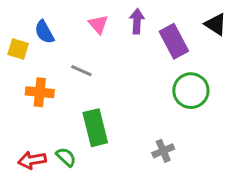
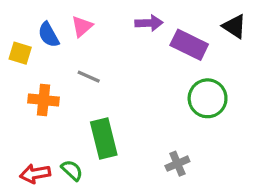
purple arrow: (137, 21) -> (149, 23), turned 85
pink triangle: (98, 24) -> (82, 26), moved, turned 30
purple rectangle: (174, 41) -> (189, 45), turned -36

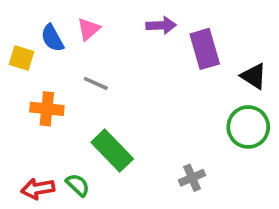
black triangle: (234, 26) -> (254, 76), moved
purple rectangle: (189, 45) -> (205, 49), turned 48
green circle: (208, 98) -> (248, 127), moved
green rectangle: (104, 139) -> (112, 151), turned -30

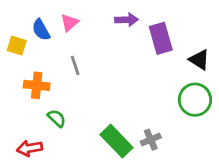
gray line: (96, 83) -> (75, 65), turned 48
green rectangle: (112, 151) -> (117, 141), moved
green semicircle: (78, 185) -> (57, 118), moved

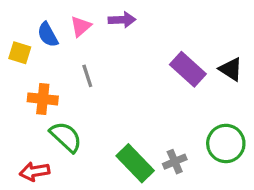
purple arrow: (127, 20) -> (122, 20), moved
purple rectangle: (161, 38) -> (188, 69), moved, turned -32
green circle: (195, 100) -> (226, 143), moved
green semicircle: (57, 118) -> (66, 137), size x1.5

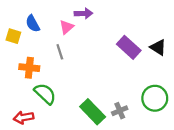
pink triangle: (81, 26) -> (67, 27), moved

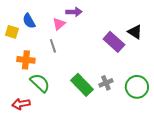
black triangle: (158, 47) -> (135, 32), moved
gray cross: (120, 111) -> (106, 83), moved
green rectangle: (93, 112) -> (82, 85), moved

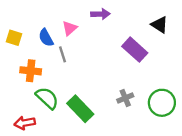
purple arrow: (74, 12) -> (100, 14), moved
blue semicircle: (29, 21) -> (46, 38), moved
black triangle: (135, 32) -> (160, 25), moved
green rectangle: (82, 85) -> (80, 109), moved

